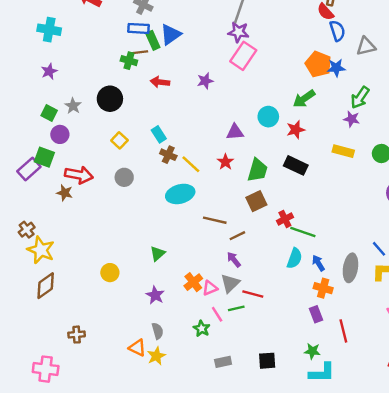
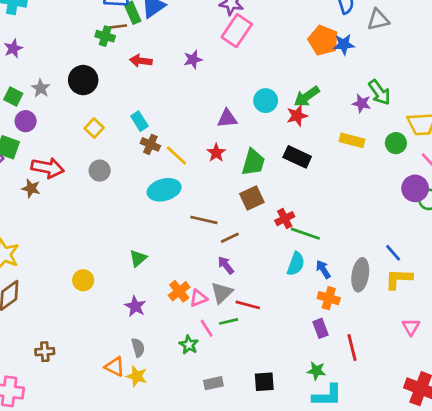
green arrow: (360, 98) -> (379, 92), moved, turned -70
green arrow: (304, 99) -> (307, 96), moved
yellow star: (156, 356) -> (137, 376), turned -30

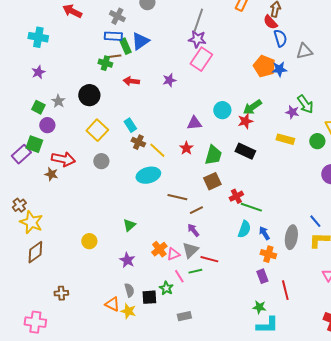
yellow square: (94, 128) -> (97, 130), size x1.5
black square: (264, 382) -> (149, 297), moved

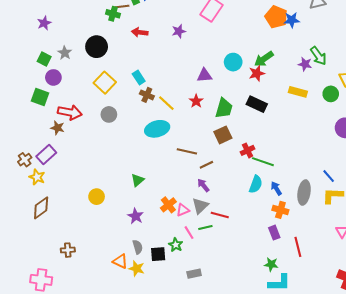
purple rectangle: (21, 154) -> (46, 154), moved
yellow star: (31, 222) -> (37, 177), size x0.7

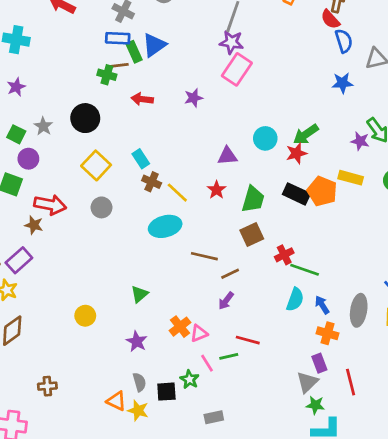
orange pentagon: (276, 17) -> (322, 191), moved
purple arrow: (203, 185) -> (226, 301), turned -104
gray triangle: (200, 206) -> (307, 382), moved

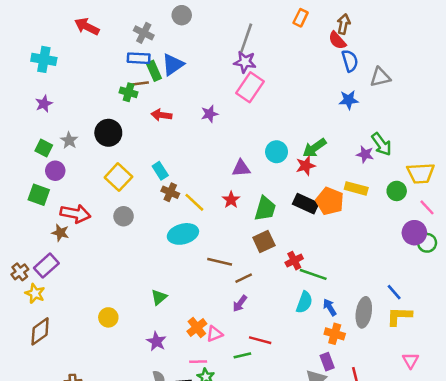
pink line: (207, 363) -> (198, 362), moved, turned -60

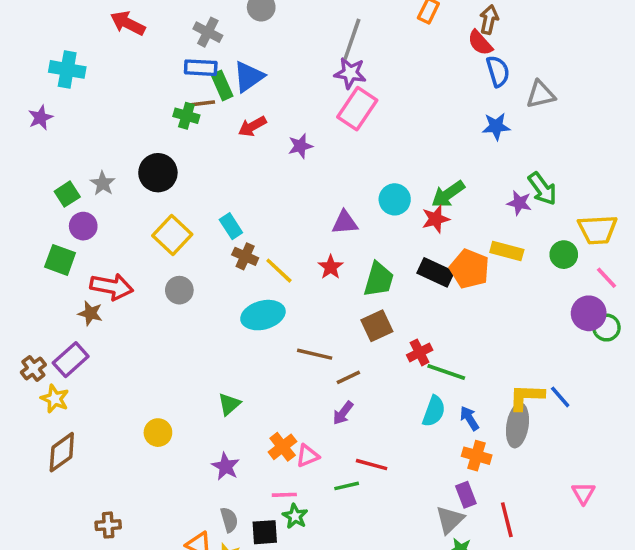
purple star: (44, 104) -> (40, 118), moved
red arrow: (161, 115) -> (252, 126), moved, turned -36
green square: (44, 148) -> (67, 194), turned 30
yellow L-shape: (399, 316) -> (526, 397), moved

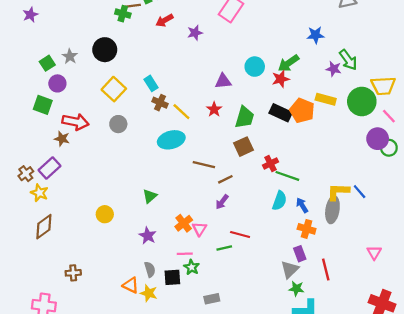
blue star: (496, 126) -> (316, 35), moved
green circle: (564, 255) -> (362, 102), size x1.6
pink triangle: (307, 456) -> (199, 229), turned -35

